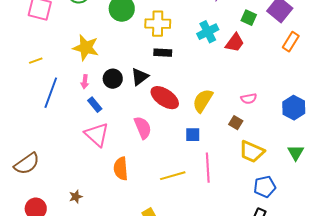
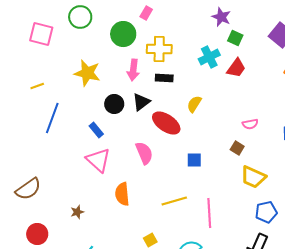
green square: (249, 18) -> (235, 38), moved
pink arrow: (85, 82) -> (133, 70), moved, size x1.5
yellow semicircle: (203, 101) -> (194, 104), moved, size x0.7
pink line: (208, 168) -> (209, 213), moved
brown star: (76, 197) -> (77, 212), moved

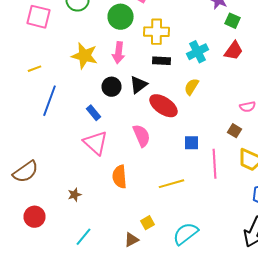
cyan cross: (209, 57) -> (198, 52), moved
pink arrow: (133, 70) -> (118, 53), moved
pink line: (209, 213) -> (214, 164), moved

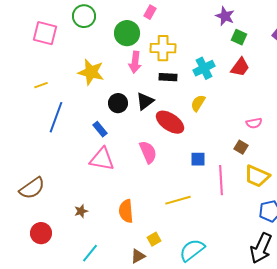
pink arrow: (118, 53) -> (135, 62), moved
pink triangle: (96, 143) -> (102, 159), turned -32
orange semicircle: (120, 177) -> (126, 211), moved

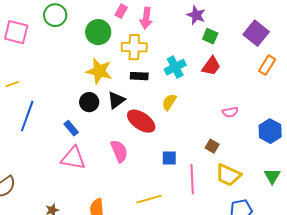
pink arrow: (135, 62) -> (146, 18), moved
yellow star: (91, 72) -> (99, 71), moved
pink semicircle: (254, 123) -> (230, 112), moved

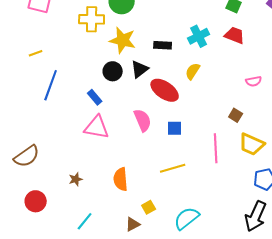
yellow cross: (134, 47) -> (92, 19), moved
red trapezoid: (211, 66) -> (235, 35), turned -105
blue square: (169, 158) -> (175, 128), moved

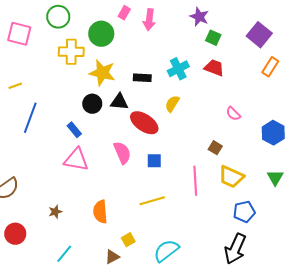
black triangle: (140, 69) -> (119, 102), turned 42
pink semicircle: (254, 81) -> (233, 114), turned 56

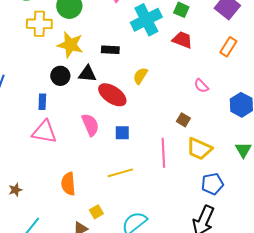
orange rectangle: (270, 67) -> (228, 47), moved
cyan cross: (178, 69) -> (146, 20), moved, size x1.4
blue rectangle: (74, 130) -> (42, 102), turned 42
brown star: (55, 212) -> (15, 190), moved

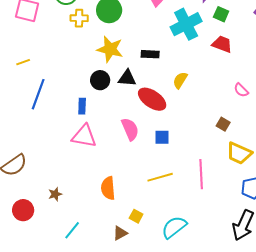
yellow cross: (39, 24) -> (79, 18), moved, size x0.7
pink line: (163, 153) -> (201, 174), moved
yellow square: (96, 212) -> (136, 216), turned -32

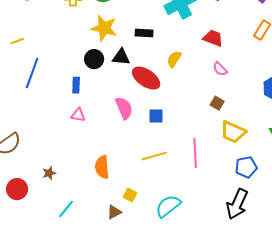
red trapezoid: (222, 44) -> (213, 38), moved
pink semicircle: (241, 90) -> (220, 69), moved
pink triangle: (84, 136) -> (78, 115), size x0.6

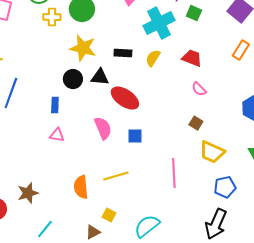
yellow semicircle: (174, 59) -> (153, 58), moved
yellow line: (154, 156) -> (116, 176), moved
brown star: (49, 173) -> (28, 193), size x1.5

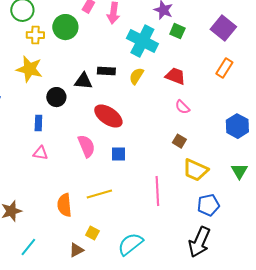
cyan cross: (159, 23) -> (142, 41), turned -36
yellow star: (83, 48) -> (29, 69), moved
black triangle: (100, 77) -> (83, 81), moved

